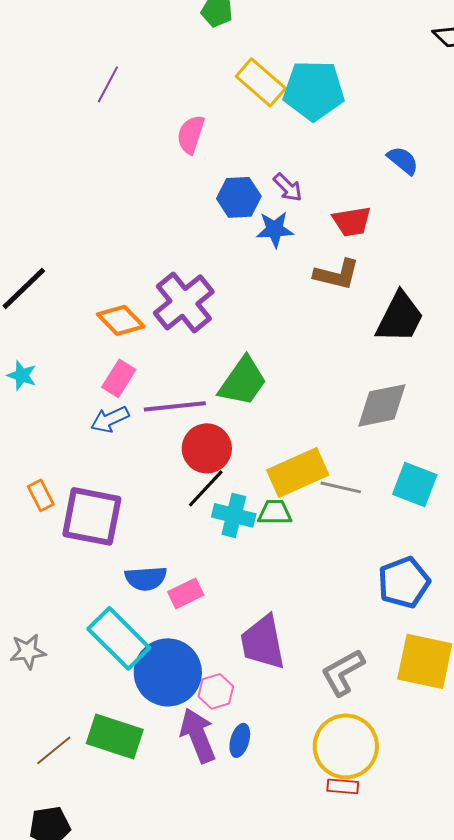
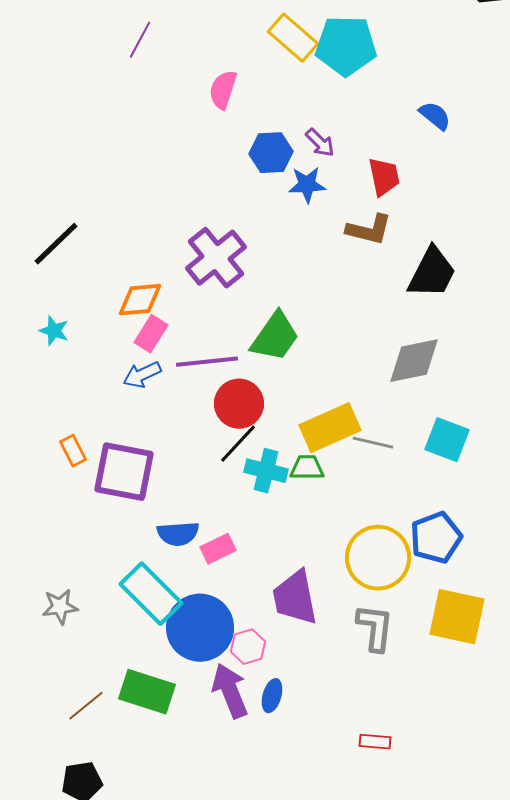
red trapezoid: (352, 221) -> (384, 177), turned -93
orange diamond: (121, 320) -> (140, 300), moved, turned -51
gray L-shape: (343, 672) -> (375, 628), turned 126
yellow circle: (346, 746) -> (378, 558), moved

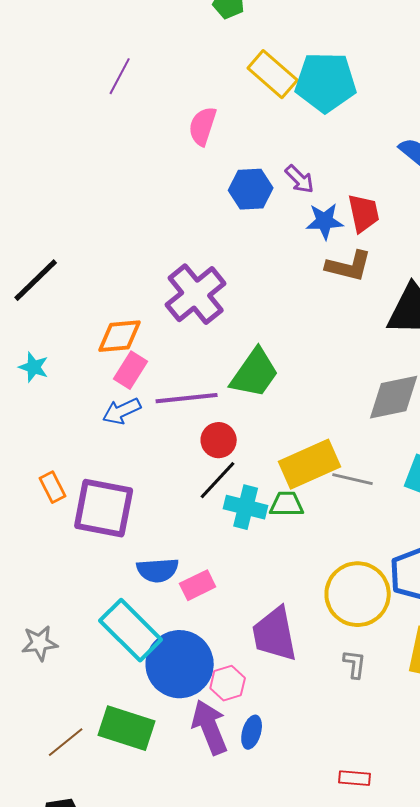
blue star: (307, 185) -> (325, 221), moved
red circle: (239, 404) -> (219, 440), size x0.7
gray L-shape: (375, 628) -> (355, 664), size x0.6

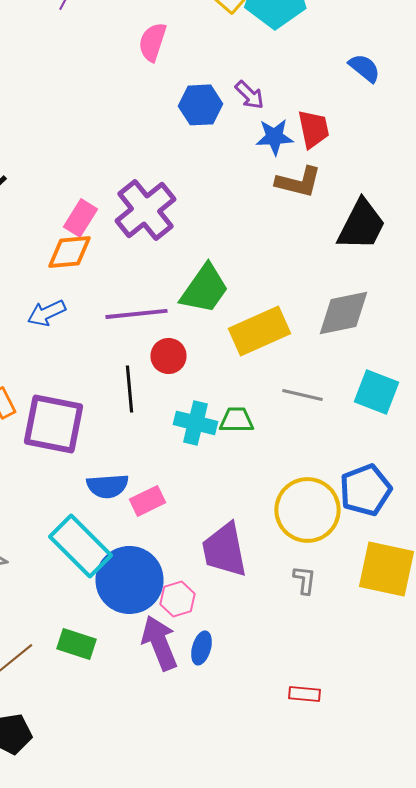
pink rectangle: (131, 370) -> (80, 218), moved
blue arrow: (122, 411) -> (46, 313), moved
yellow rectangle: (310, 464) -> (260, 331), moved
black line: (218, 480) -> (130, 389), moved, turned -48
green rectangle: (127, 728) -> (76, 644), size x0.7

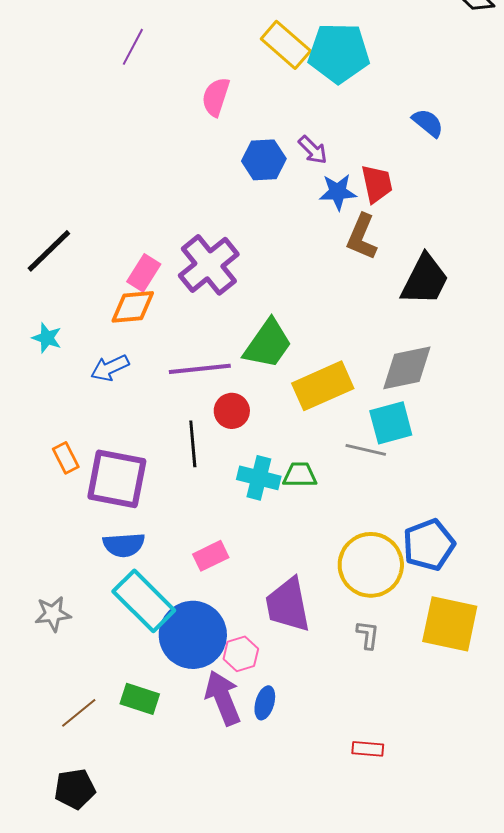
brown L-shape: (298, 182) -> (362, 237), turned 99
cyan square: (376, 392) -> (391, 423), moved, turned -36
blue semicircle: (108, 486) -> (124, 545), moved

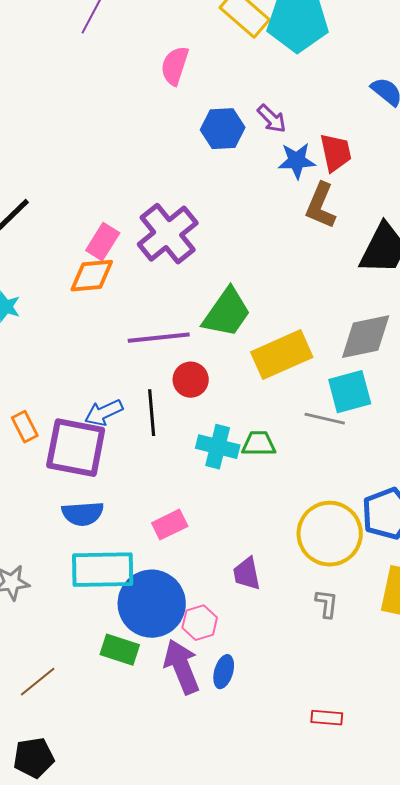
blue arrow: (110, 368) -> (104, 413), moved
cyan rectangle: (144, 601) -> (103, 570), turned -46
purple trapezoid: (288, 605) -> (247, 574), size x0.6
green rectangle: (140, 699) -> (120, 650), moved

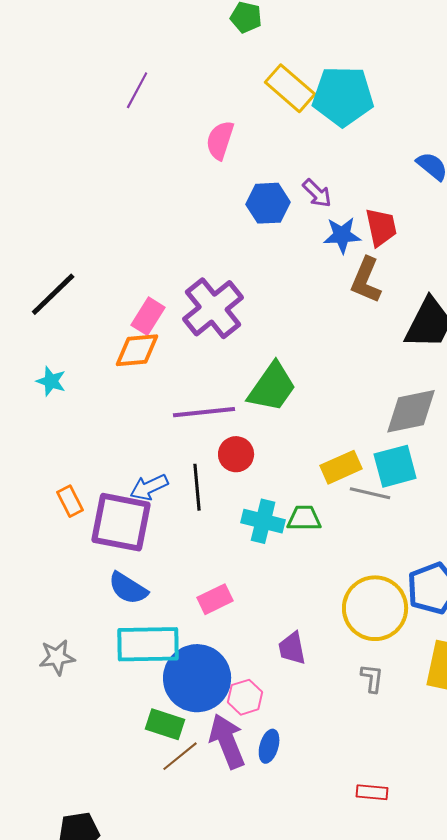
yellow rectangle: (282, 355) -> (341, 467), moved, size x0.7
blue semicircle: (83, 514) -> (128, 588), turned 36
brown line: (38, 682) -> (180, 756), moved

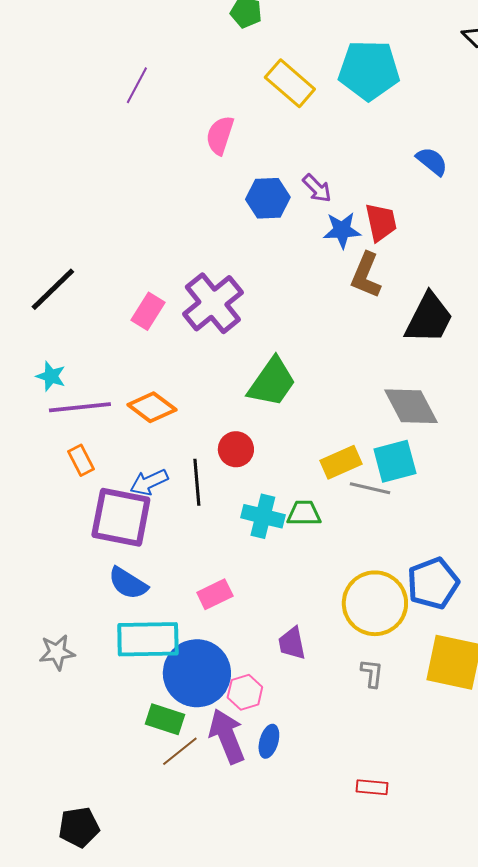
cyan pentagon: (343, 96) -> (369, 70), moved
orange diamond: (137, 350) -> (152, 407), moved, turned 42
gray diamond: (411, 411) -> (411, 406), turned 74
purple line: (204, 412) -> (80, 407), moved
orange rectangle: (70, 501) -> (81, 460), moved

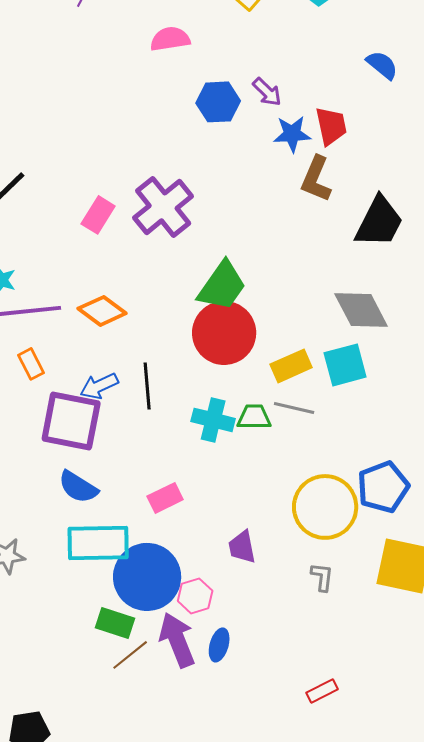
pink semicircle: (220, 135) -> (170, 39), turned 63
red circle: (236, 449) -> (224, 333), moved, size x1.8
gray line: (370, 488) -> (294, 408), moved
red rectangle: (372, 787) -> (322, 691), turned -32

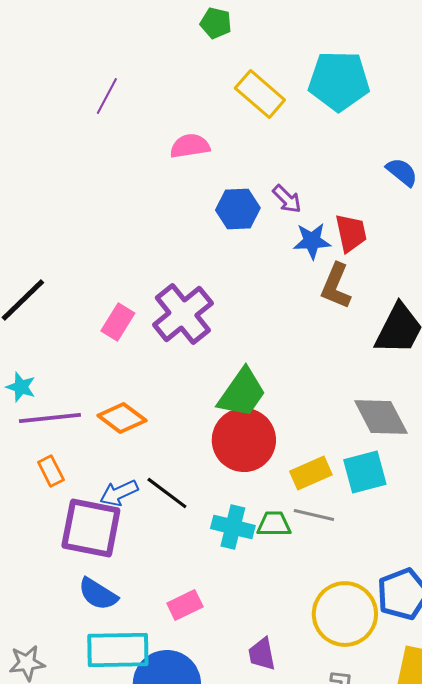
black line: (147, 386) -> (167, 493), turned -48

